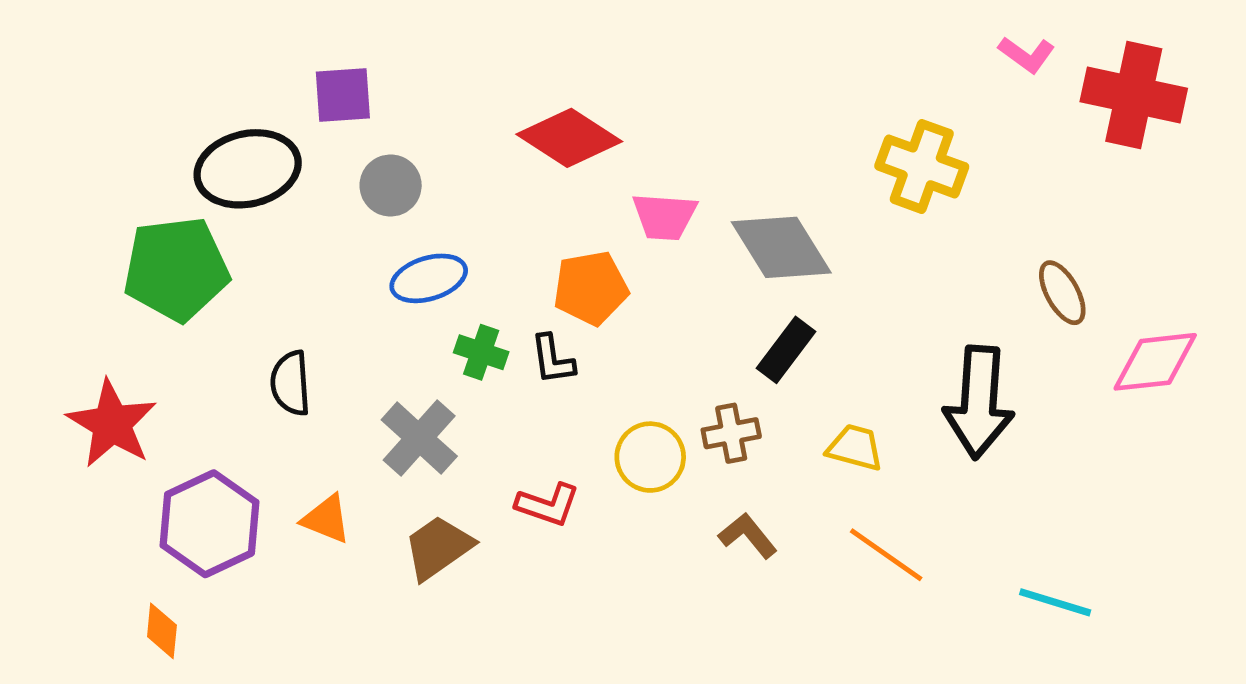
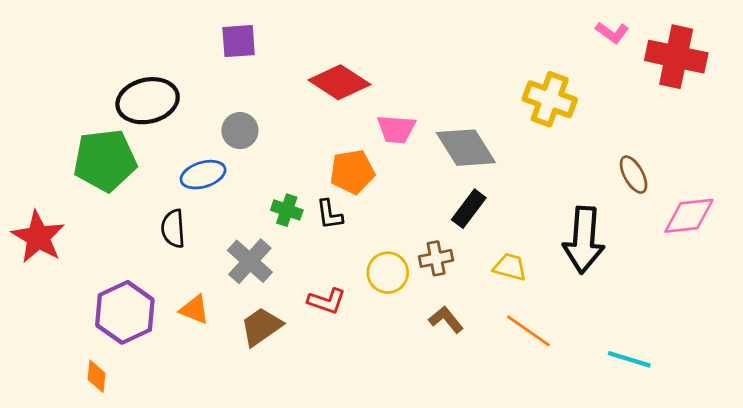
purple square: (343, 95) -> (239, 41), moved
gray circle: (391, 186) -> (240, 131), moved
blue ellipse: (429, 278) -> (203, 175), moved
red star: (112, 424) -> (38, 237), moved

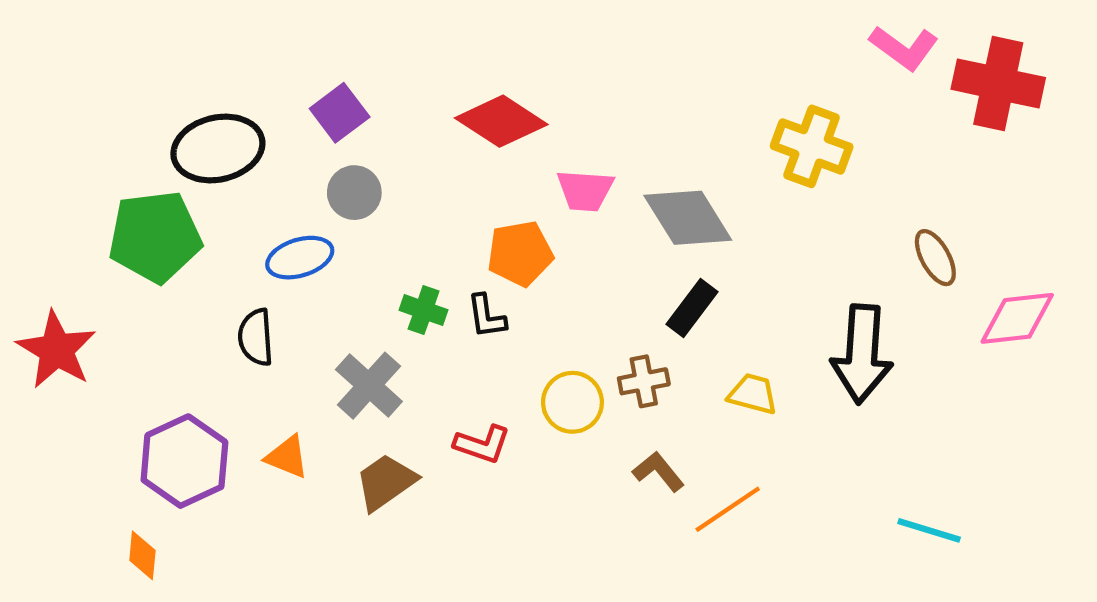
pink L-shape: (612, 32) -> (904, 48), size x1.4
purple square: (239, 41) -> (340, 113), moved, turned -33
orange line: (528, 331) -> (728, 509), moved, turned -69

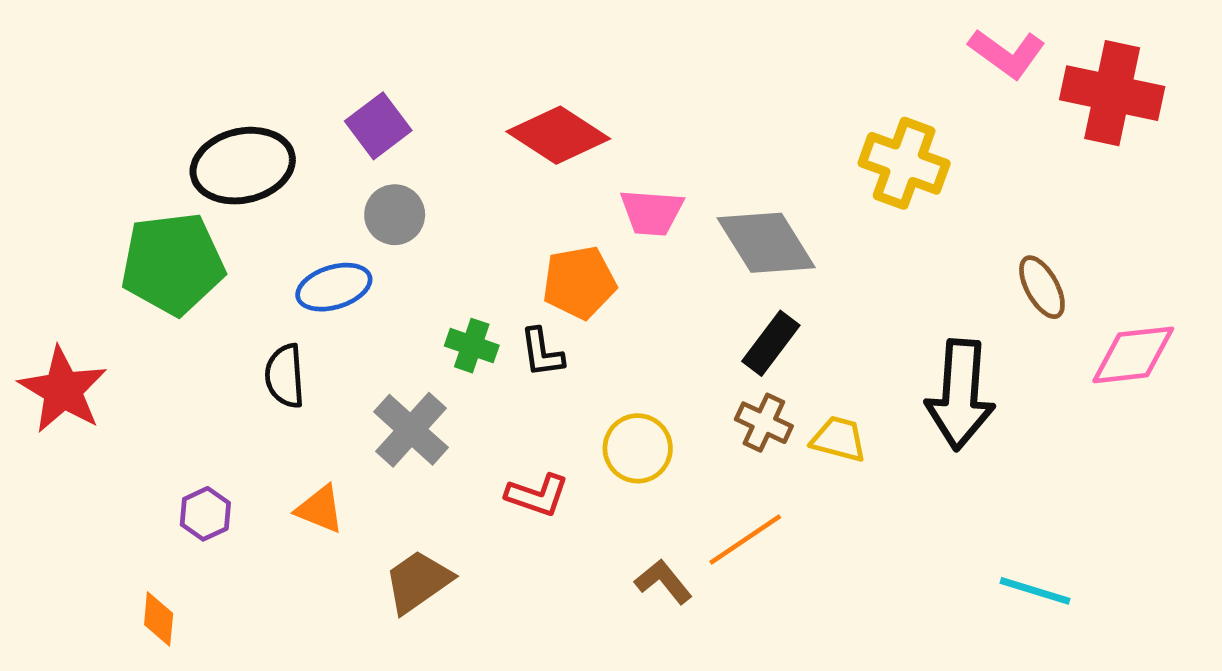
brown cross: (644, 381) -> (764, 423), moved, turned 36
purple hexagon: (184, 461) -> (205, 514), size x0.5
brown L-shape: (658, 472) -> (663, 582), moved
brown trapezoid: (386, 482) -> (418, 582), moved
orange line: (728, 509) -> (745, 540), moved

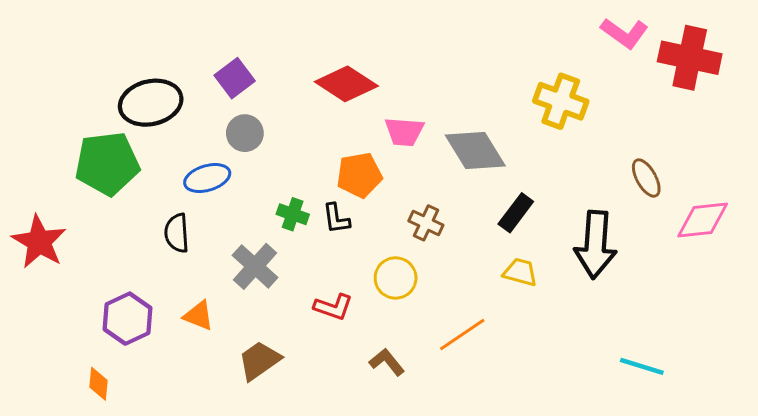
black rectangle: (771, 343) -> (516, 213), moved
brown cross: (764, 423) -> (426, 223), moved
purple hexagon: (205, 514) -> (127, 319), size x1.6
brown L-shape: (663, 582) -> (387, 362), moved

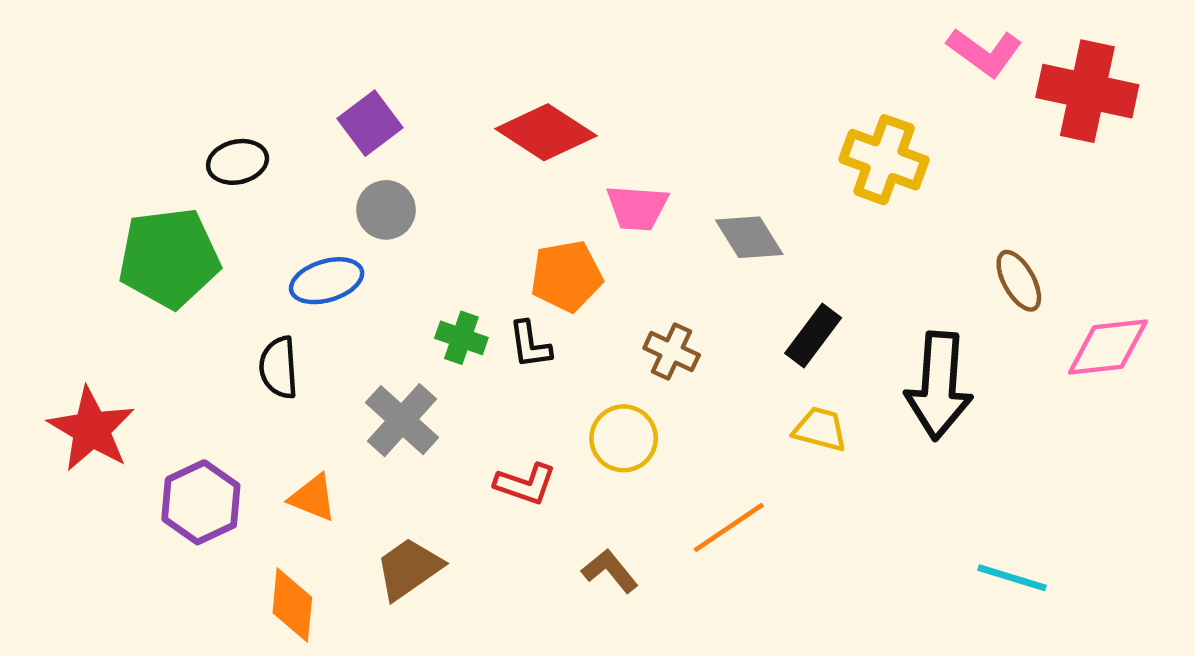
black ellipse: (151, 103) -> (238, 162), size x0.6
gray diamond: (475, 150) -> (749, 237), size x0.7
red star: (39, 242) -> (91, 429), moved
orange diamond: (99, 384) -> (292, 605), moved, size x1.4

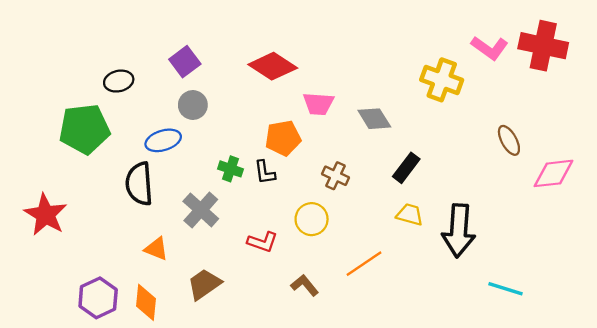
pink L-shape: (985, 52) -> (490, 48), moved
black semicircle: (279, 368) -> (139, 184), size x1.4
black arrow: (939, 386) -> (459, 231), moved
purple hexagon: (201, 502) -> (98, 298), moved

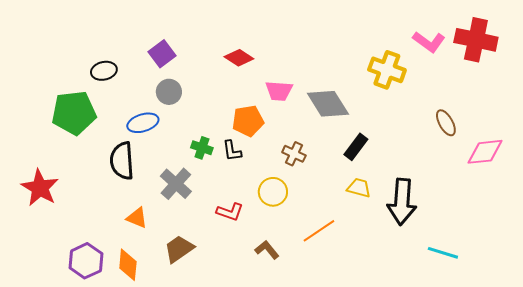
red diamond: (273, 66) -> (239, 58), size x0.7
gray diamond: (374, 119) -> (328, 104), size x1.4

